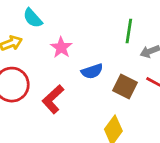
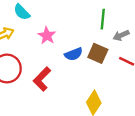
brown square: (125, 86) -> (98, 53), moved

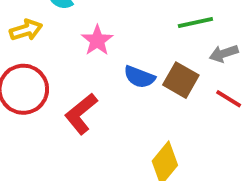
green line: (103, 19) -> (195, 23), turned 66
blue semicircle: (74, 54) -> (139, 77), turned 36

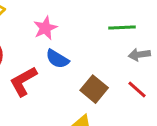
blue semicircle: (139, 77) -> (57, 59), moved
brown square: (181, 80) -> (94, 89), moved

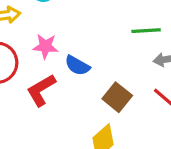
pink star: (45, 28) -> (45, 46), moved, turned 30

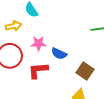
red L-shape: (41, 90) -> (38, 70), turned 30

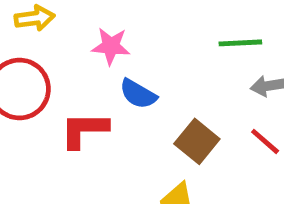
pink star: (39, 43) -> (111, 46), moved

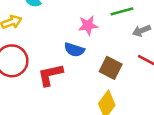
pink star: (111, 46) -> (88, 25), moved

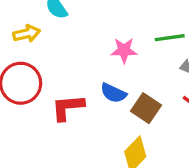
blue semicircle: (74, 50) -> (113, 93), moved

